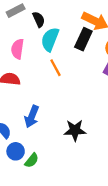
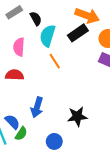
black rectangle: (83, 39) -> (78, 33), turned 36
blue circle: (16, 151) -> (54, 141), moved
green semicircle: (32, 160) -> (21, 134), moved

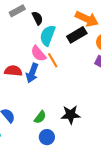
pink semicircle: (19, 47) -> (38, 54), moved, turned -48
blue arrow: (37, 107) -> (32, 73), moved
green semicircle: (21, 134) -> (40, 117), moved

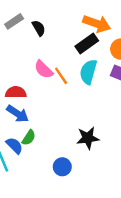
cyan semicircle: (48, 35) -> (88, 72), moved
blue arrow: (32, 73) -> (18, 114), moved, turned -72
green semicircle: (40, 117) -> (29, 138), moved

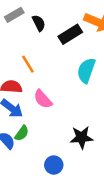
black rectangle: (87, 43) -> (70, 34), moved
pink semicircle: (44, 69) -> (43, 99), moved
orange line: (61, 76) -> (28, 64), moved

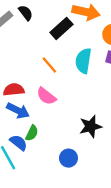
black semicircle: (39, 23) -> (26, 13), moved
orange line: (28, 64) -> (49, 65), moved

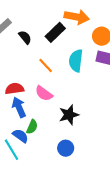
black semicircle: (26, 13) -> (25, 37), moved
blue arrow: (18, 111) -> (19, 107), turned -138
black star: (91, 126) -> (69, 115), moved

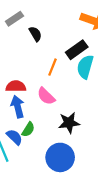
black rectangle: (55, 32) -> (77, 50), moved
orange line: (46, 66) -> (52, 67), turned 56
blue circle: (66, 148) -> (60, 157), size x1.6

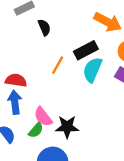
pink semicircle: (46, 96) -> (43, 117), moved
green semicircle: (28, 129) -> (36, 130), moved

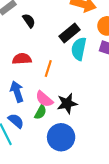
orange line: (58, 65) -> (48, 69), moved
red semicircle: (16, 80) -> (22, 59), moved

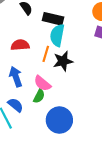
black rectangle: (69, 33) -> (53, 19), moved, turned 54
cyan semicircle: (79, 49) -> (57, 35), moved
black star: (67, 103) -> (63, 61), moved

